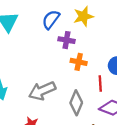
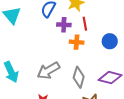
red line: (100, 84) -> (85, 24), moved

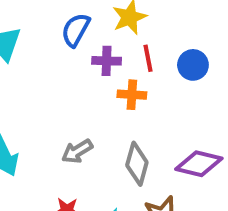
blue circle: (110, 41) -> (193, 65), moved
gray arrow: (48, 71) -> (77, 151), size x0.7

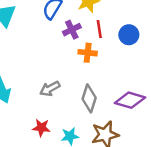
purple cross: (107, 61) -> (72, 30), turned -30

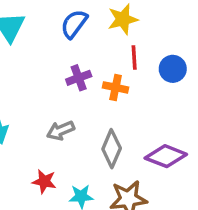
purple cross: (72, 30) -> (79, 78), moved

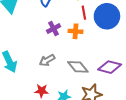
blue circle: (173, 69) -> (107, 16), size x1.6
gray diamond: (112, 149) -> (78, 67), turned -55

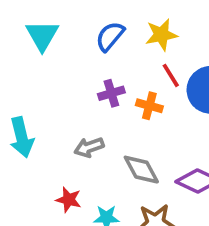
red line: (84, 13) -> (171, 75), turned -32

